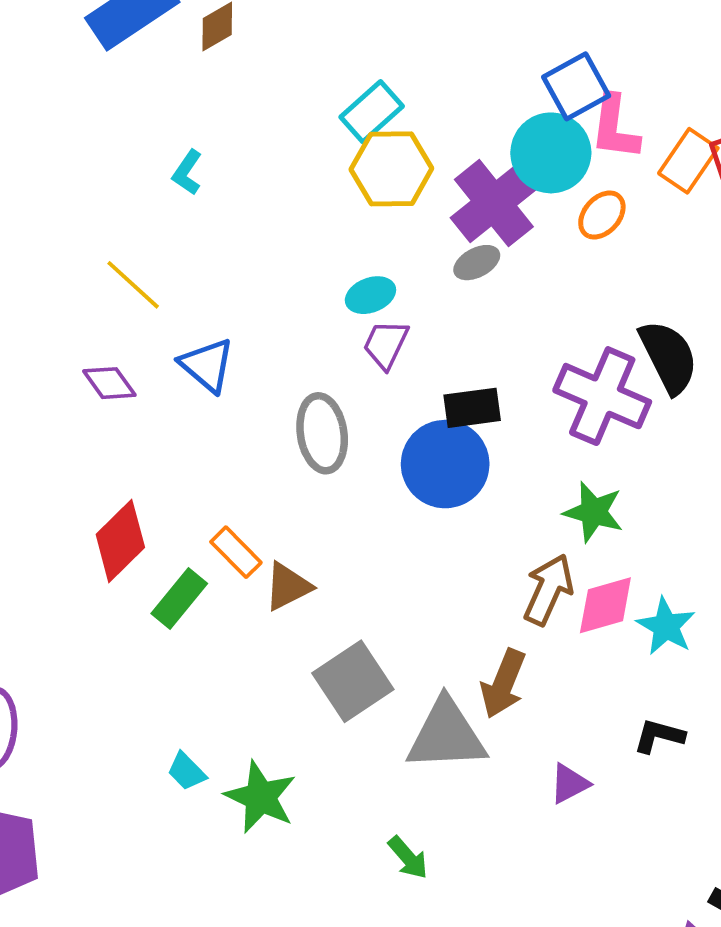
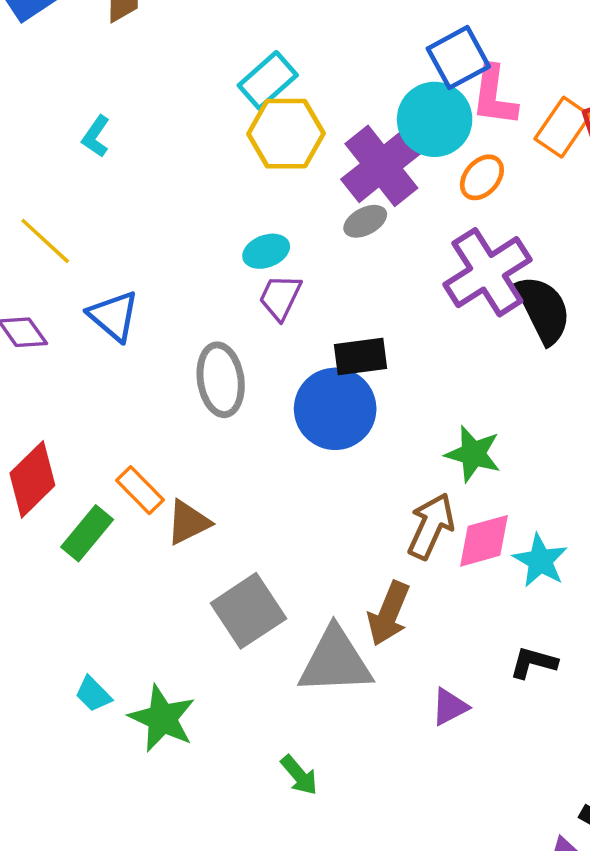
purple cross: (602, 396) -> (487, 272), moved, turned 34

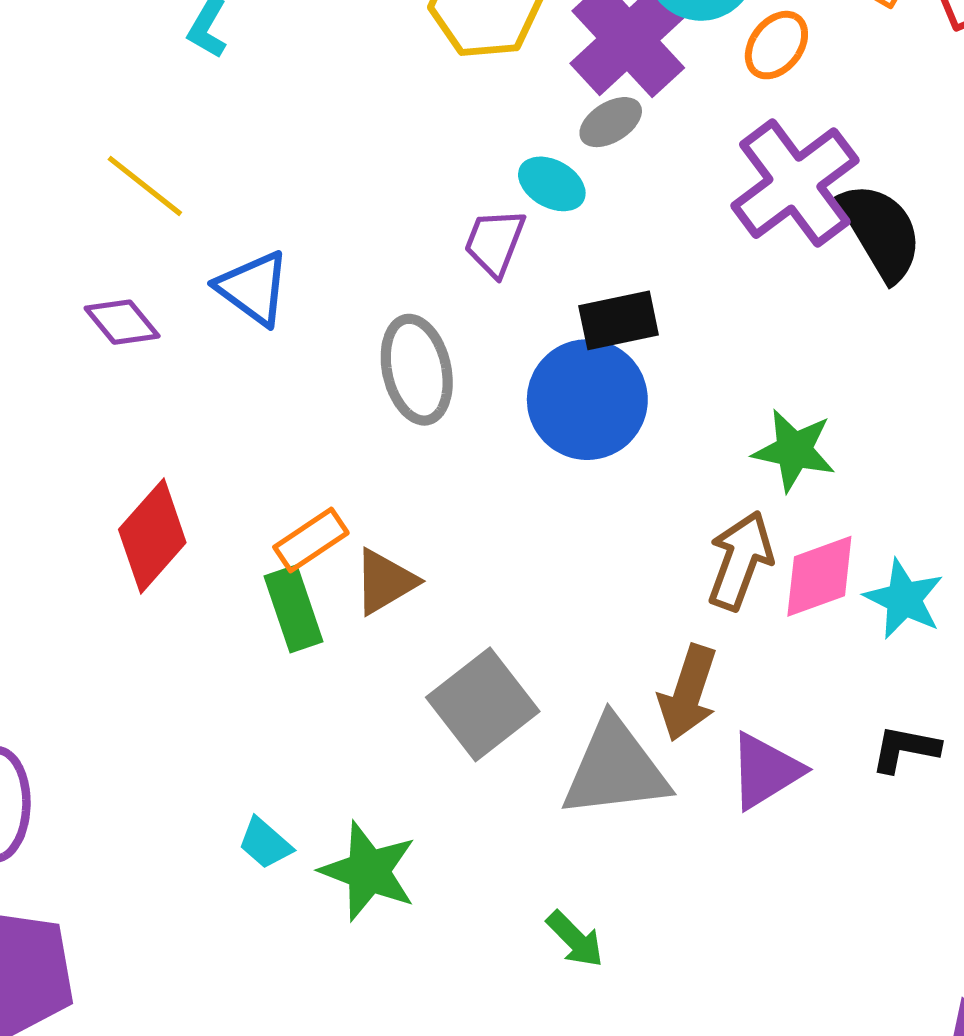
cyan ellipse: (266, 251) -> (552, 184), moved, turned 54
orange rectangle: (140, 490) -> (311, 540), turned -75
green rectangle: (87, 533) -> (293, 609), moved, turned -54
purple triangle: (450, 707) -> (765, 771), moved, size x1.4

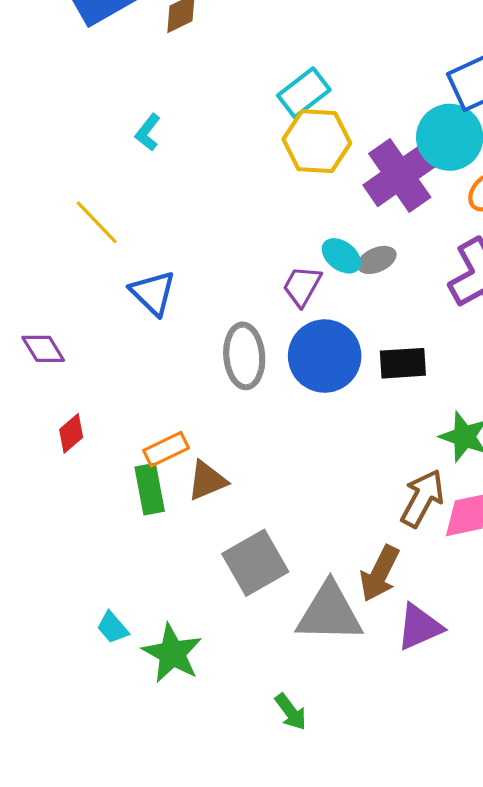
gray ellipse: (611, 122) -> (377, 260), moved
black rectangle: (619, 320) -> (403, 363), moved
purple diamond: (122, 322) -> (43, 349), moved
blue circle: (587, 400) -> (325, 356), moved
red diamond: (152, 536) -> (71, 433), size x0.6

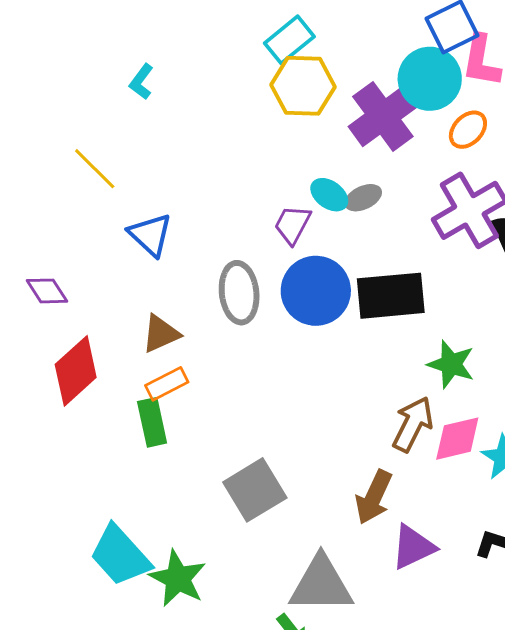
black rectangle: (403, 363) -> (391, 296), size x1.5
red diamond: (71, 433) -> (76, 371), size x1.8
brown triangle: (207, 481) -> (161, 334), moved
gray triangle: (329, 613) -> (321, 584), moved
cyan trapezoid: (113, 628) -> (120, 555), size x2.0

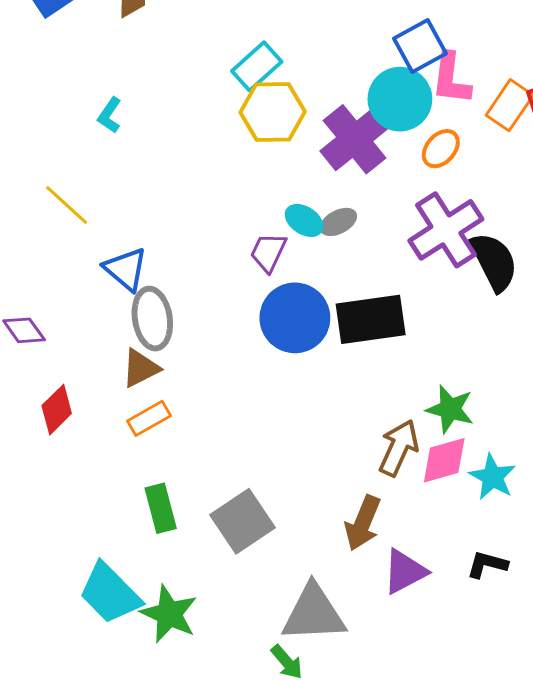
gray ellipse: (239, 293) -> (152, 319), moved
green star: (451, 364) -> (450, 409), moved
red diamond: (76, 371) -> (57, 410), size x0.7
green rectangle: (152, 422) -> (161, 508), moved

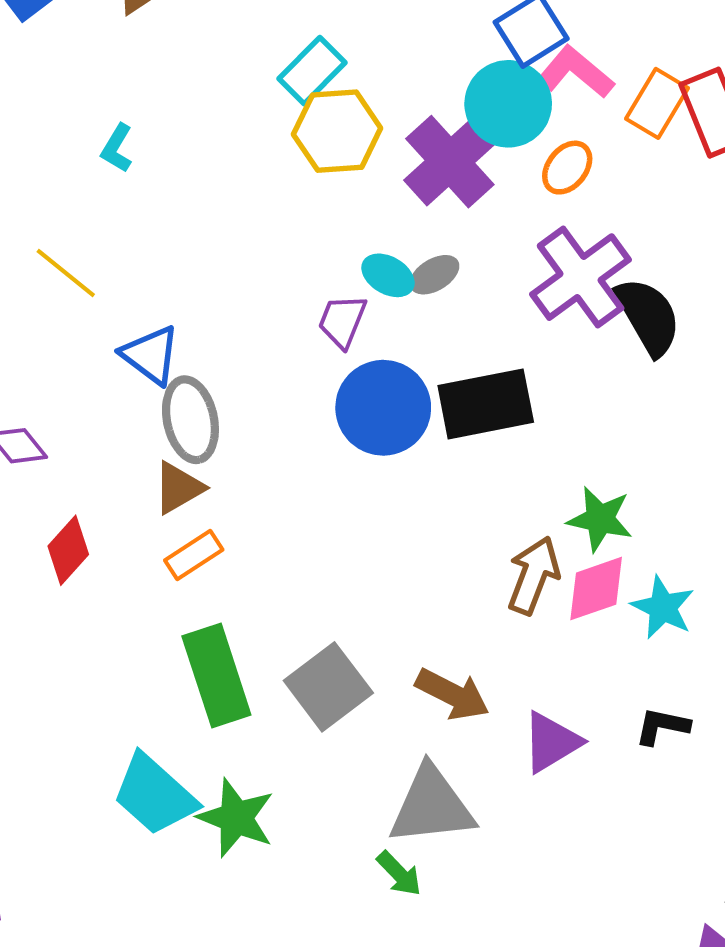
pink L-shape: (451, 79) -> (576, 72), turned 126
green rectangle: (161, 508) -> (216, 676), size x1.5
brown arrow: (363, 523) -> (452, 694), moved, turned -82

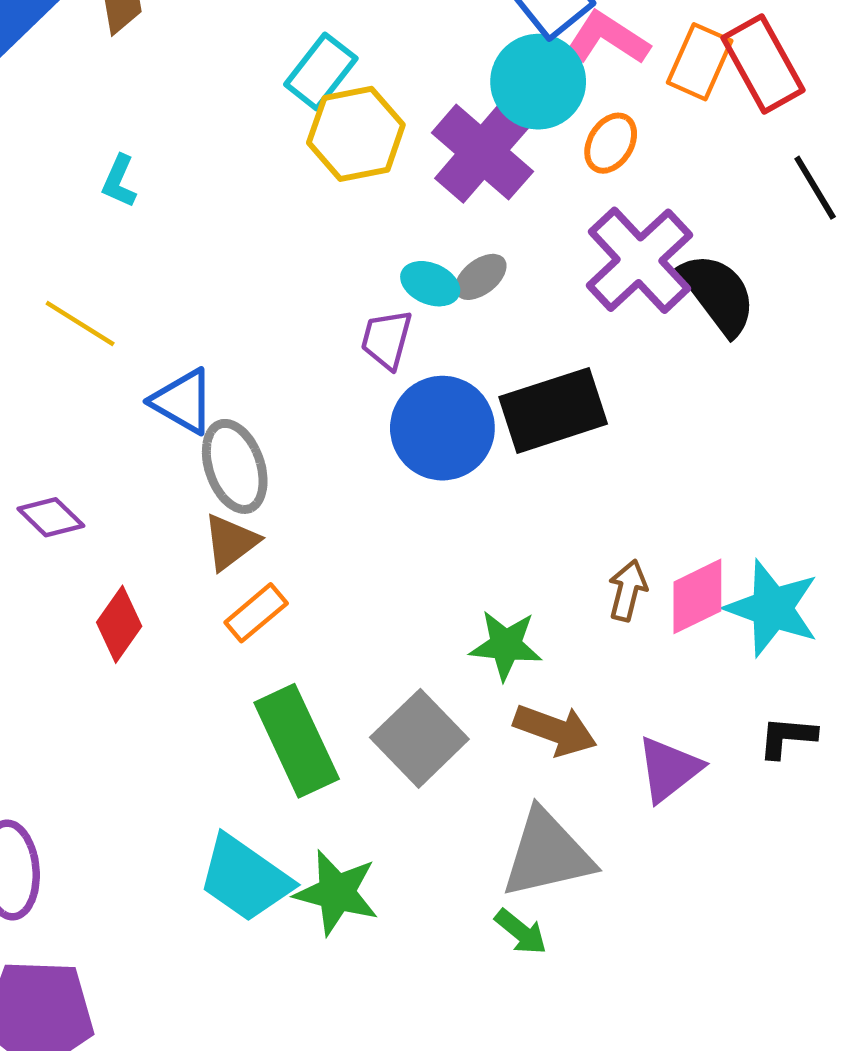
green star: (600, 519) -> (506, 645), moved
brown arrow: (534, 575) -> (628, 590), size x0.7
cyan star: (663, 607) -> (772, 608), size x1.4

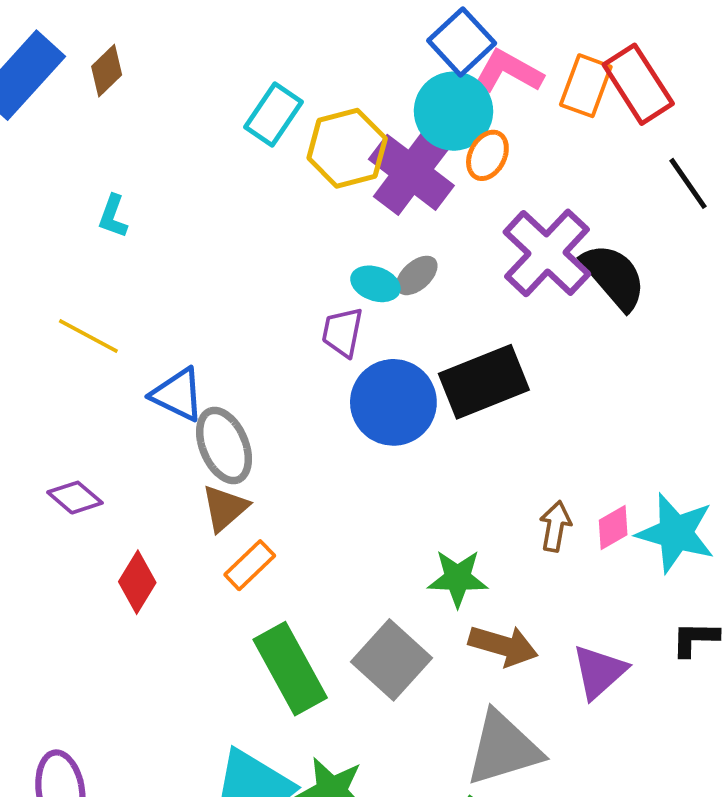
yellow hexagon: (356, 134) -> (347, 148), moved
orange ellipse: (611, 143) -> (487, 155), moved
pink diamond: (697, 596) -> (613, 528), size x0.7

